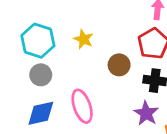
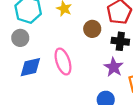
gray circle: (41, 75) -> (20, 38), moved

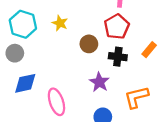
pink ellipse: (63, 62) -> (56, 102), moved
purple star: (114, 67) -> (99, 82), moved

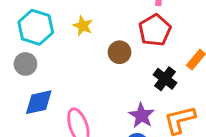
black cross: (118, 57) -> (165, 79), moved, turned 30
purple star: (99, 82) -> (142, 115), moved

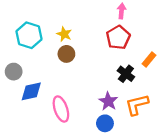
brown circle: (120, 52) -> (66, 54), moved
gray circle: (25, 64) -> (14, 72), moved

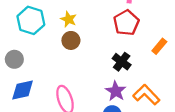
black cross: (126, 74) -> (122, 62), moved
blue diamond: (31, 91) -> (23, 90), moved
orange L-shape: (137, 105) -> (146, 95), turned 60

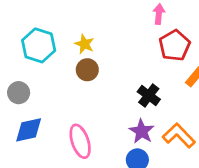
red pentagon: (126, 23) -> (175, 45), moved

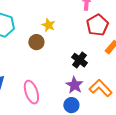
yellow star: (84, 44) -> (48, 25), moved

